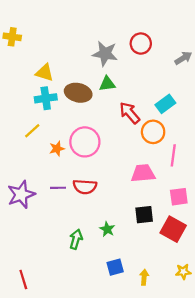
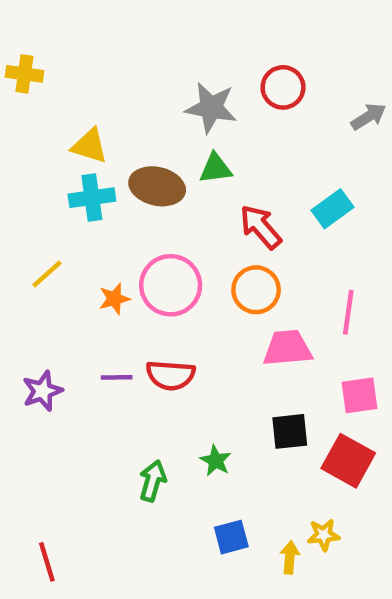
yellow line: (32, 131) -> (47, 274), moved
orange circle: (153, 132) -> (256, 290), moved
purple star: (21, 194) -> (42, 391), size x0.7
yellow star: (183, 272) -> (323, 535), moved

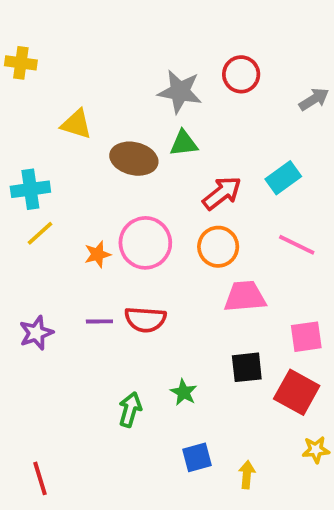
cyan cross: (92, 198) -> (30, 189), moved
red arrow: (261, 227) -> (222, 193), turned 93
pink line: (348, 312) -> (297, 245), moved, turned -72
yellow star: (323, 535) -> (316, 450), moved

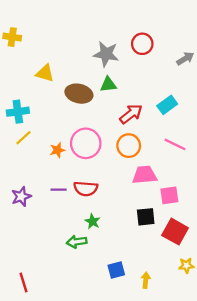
pink square: (306, 337) -> (169, 195), moved
green star: (184, 392) -> (93, 221), moved
green arrow: (130, 409) -> (77, 242), turned -114

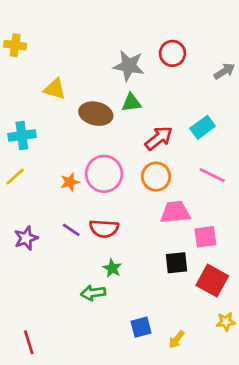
yellow line: (24, 138) -> (15, 177), moved
purple line: (59, 190) -> (71, 230), turned 35
yellow arrow: (146, 280) -> (177, 339), turned -147

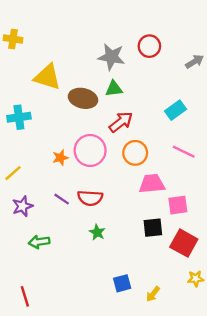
yellow triangle: (55, 89) -> (47, 77), size x1.4
red arrow: (159, 138) -> (121, 122), moved
yellow line: (15, 177) -> (13, 173), moved
green arrow: (93, 293) -> (39, 242), moved

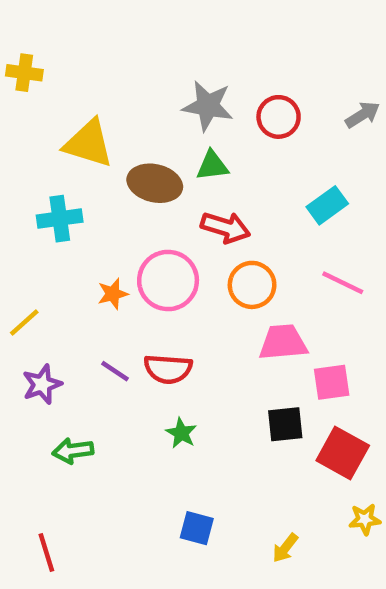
red circle: (149, 46) -> (279, 117), moved
cyan cross: (19, 117) -> (60, 219), moved
red arrow: (121, 122) -> (225, 227), turned 55
blue square: (122, 283) -> (197, 528), moved, turned 30

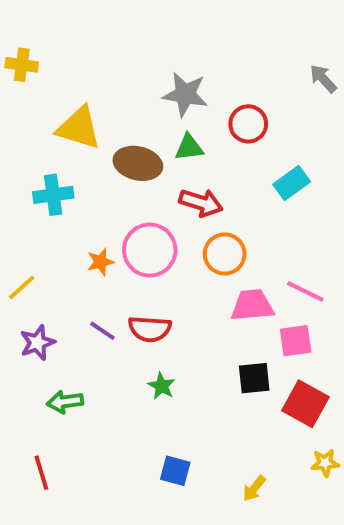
gray arrow: (363, 115) -> (323, 79), moved, turned -100
red circle: (279, 117) -> (248, 124), moved
pink line: (343, 283) -> (305, 291), moved
red line: (46, 552) -> (41, 473), moved

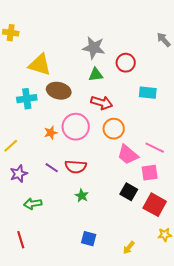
brown ellipse: (138, 163) -> (59, 91), moved
cyan rectangle: (292, 183) -> (148, 93), turned 42
pink trapezoid: (252, 305) -> (128, 155), turned -135
black square: (254, 378) -> (129, 192), turned 36

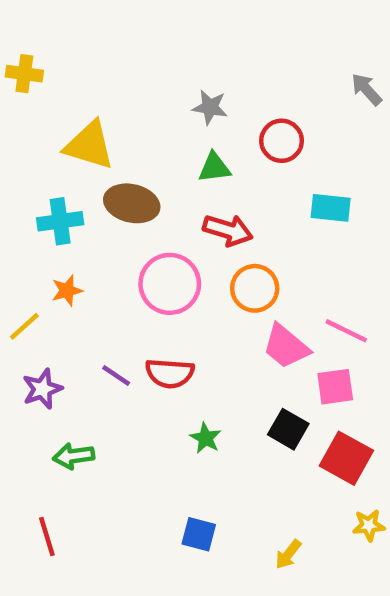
gray star: (94, 48) -> (210, 107), size x0.7
orange star: (51, 133) -> (67, 291), moved
green star: (82, 196) -> (206, 438), moved

